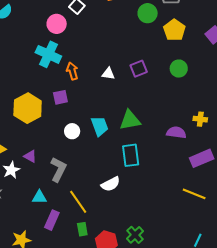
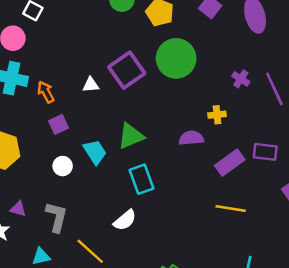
purple square: (139, 69) -> (127, 70), size x1.6
green circle: (179, 69) -> (176, 58), size x1.8
purple square: (60, 97) -> (59, 124), moved

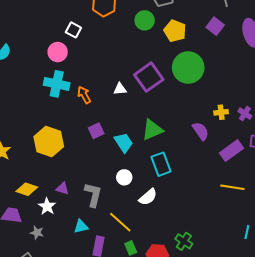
purple cross: (241, 79) -> (245, 114), moved
purple square: (59, 124) -> (96, 131), moved
purple semicircle: (191, 138) -> (201, 131), turned 60
white circle: (63, 166) -> (124, 177), moved

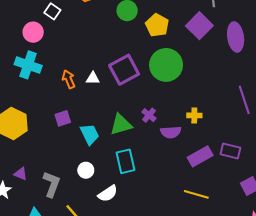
purple square: (215, 26) -> (199, 26), size x1.4
orange arrow: (84, 95) -> (69, 79), moved
purple cross: (245, 114) -> (149, 115), moved
purple semicircle: (201, 131) -> (171, 132), turned 114

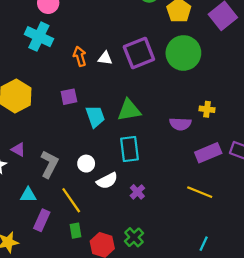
purple cross: (149, 115) -> (137, 192), moved
white circle: (86, 170) -> (86, 164), moved

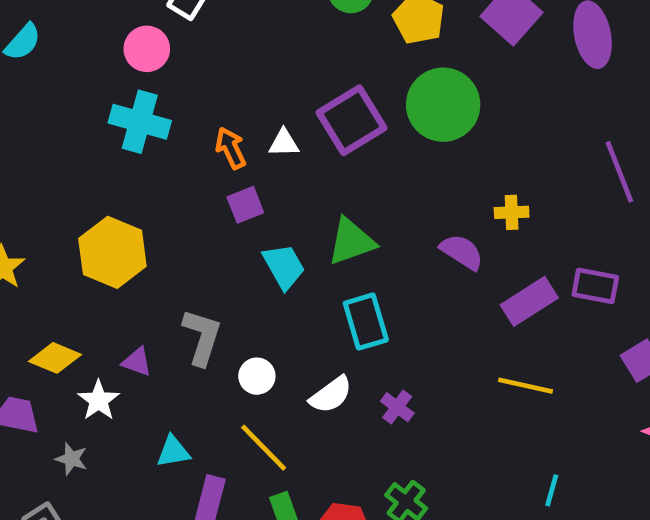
purple square: (69, 97) -> (245, 205), moved
purple semicircle: (180, 124) -> (462, 252), turned -140
gray L-shape: (49, 164) -> (202, 337), moved
white circle: (86, 164) -> (257, 376), moved

